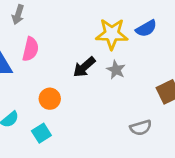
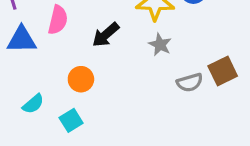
black arrow: (84, 67) -> (106, 35), moved
gray semicircle: (141, 128) -> (190, 82), moved

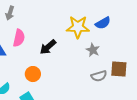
gray star: (160, 45) -> (93, 50), moved
brown square: (223, 71) -> (119, 69), turned 30

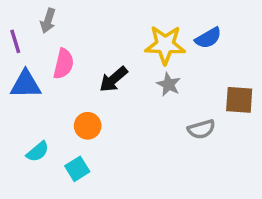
gray star: (93, 50) -> (169, 84), moved
brown square: (119, 69) -> (239, 100), moved

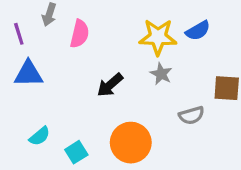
pink semicircle: (64, 64) -> (80, 34), moved
black arrow: (113, 79) -> (110, 85), moved
orange circle: (88, 126) -> (131, 143), moved, size x1.6

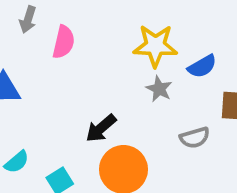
blue semicircle: (198, 31) -> (202, 66), moved
black arrow: (110, 85) -> (101, 128), moved

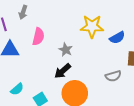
pink semicircle: (64, 42) -> (38, 37), moved
gray star: (159, 89) -> (66, 50), moved

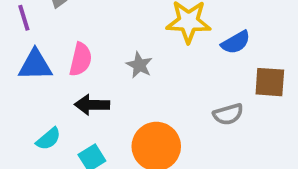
pink semicircle: (38, 37) -> (81, 59), moved
black arrow: (63, 71) -> (92, 105), moved, turned 42

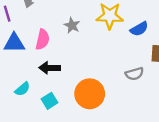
gray star: (139, 65) -> (72, 25), moved

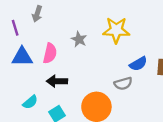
blue semicircle: (139, 29) -> (138, 64), moved
gray semicircle: (134, 74) -> (123, 84), moved

